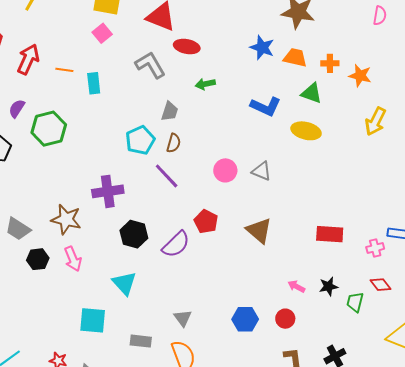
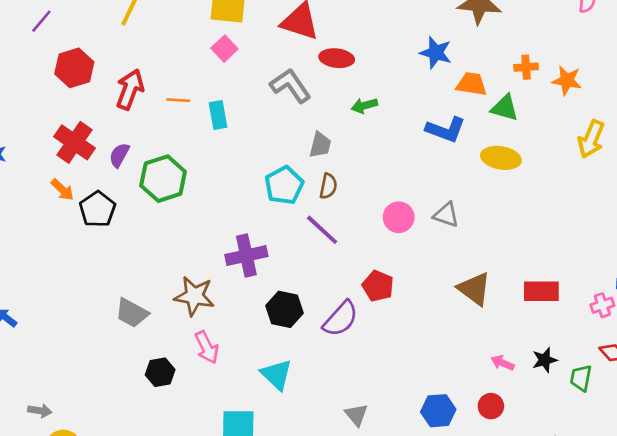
orange trapezoid: (295, 58) -> (471, 84), moved
brown triangle: (259, 231) -> (474, 289), moved
black hexagon: (38, 259) -> (160, 372), moved

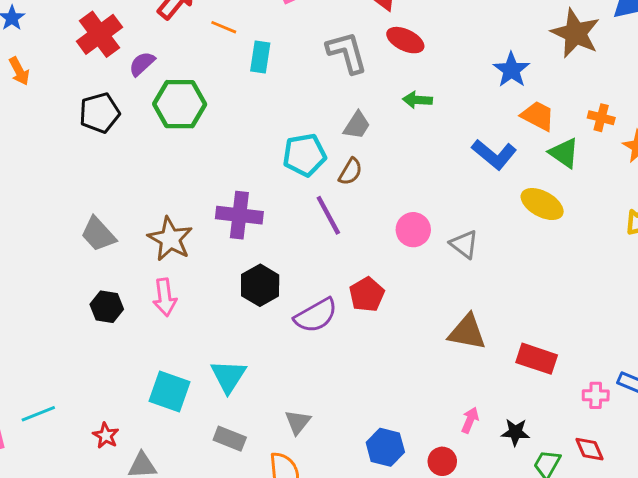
orange arrow: (62, 190) -> (19, 71), moved
brown triangle: (474, 289) -> (467, 332), turned -45
pink arrow: (502, 363) -> (470, 420), turned 70
cyan triangle: (276, 375) -> (228, 376), moved

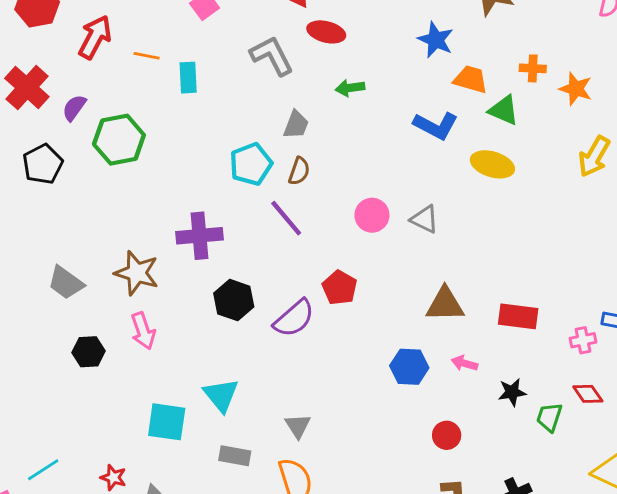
pink arrow: (470, 420) -> (464, 363), moved, turned -85
blue hexagon: (385, 447) -> (409, 367), moved

